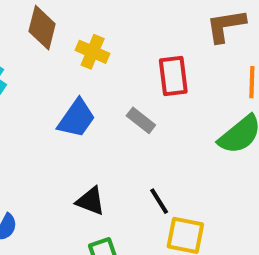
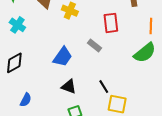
blue trapezoid: (76, 118) -> (63, 57), moved

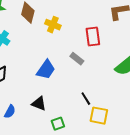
black triangle: (69, 87) -> (39, 104), moved

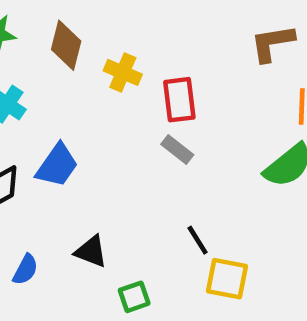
red rectangle: (93, 37) -> (179, 100), moved
blue trapezoid: (46, 70) -> (57, 165), moved

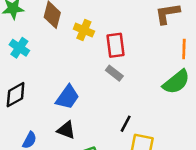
blue trapezoid: (57, 165) -> (67, 97), moved
black line: (198, 240) -> (126, 124), turned 60

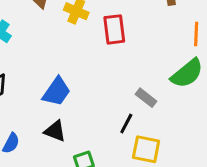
gray rectangle: (114, 73) -> (146, 98), moved

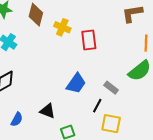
blue trapezoid: (57, 92) -> (76, 83), moved

